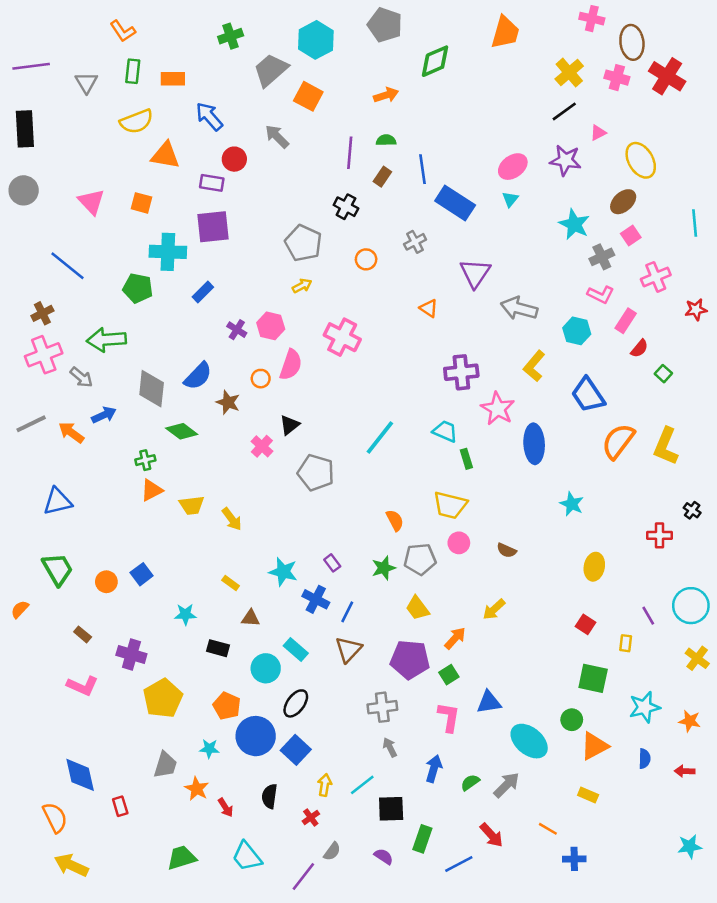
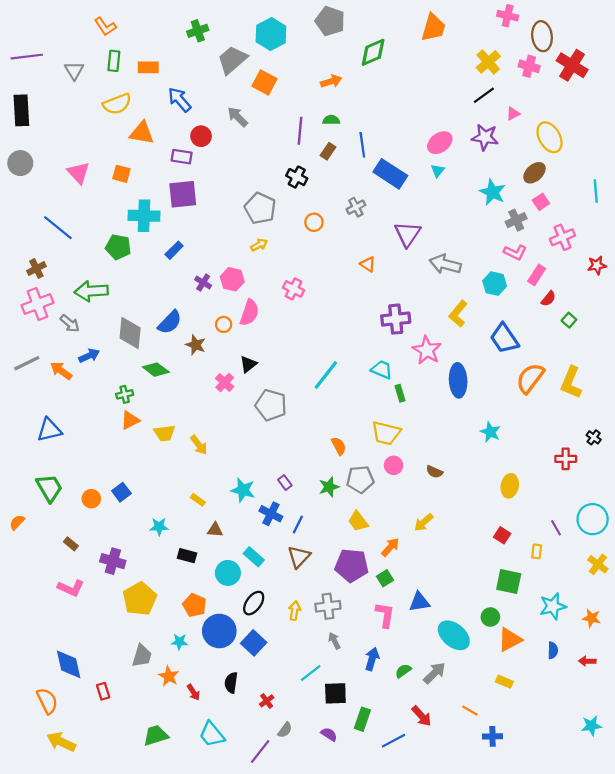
pink cross: (342, 337) -> (294, 289), size x0.7
yellow arrow: (325, 785) -> (295, 611), moved

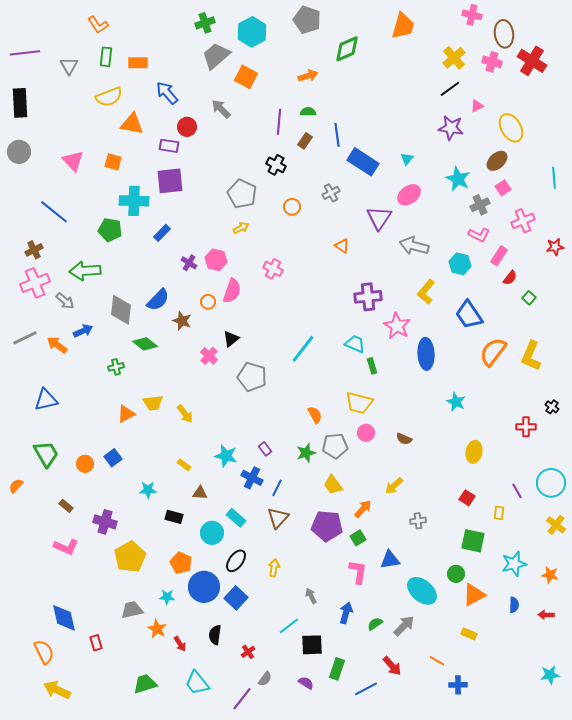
green cross: (198, 31) -> (205, 23), moved
pink ellipse: (440, 143) -> (409, 195), moved
orange triangle: (130, 420) -> (126, 414), moved
gray cross: (328, 606) -> (418, 521), moved, size x0.7
gray trapezoid: (142, 656) -> (132, 610), turned -120

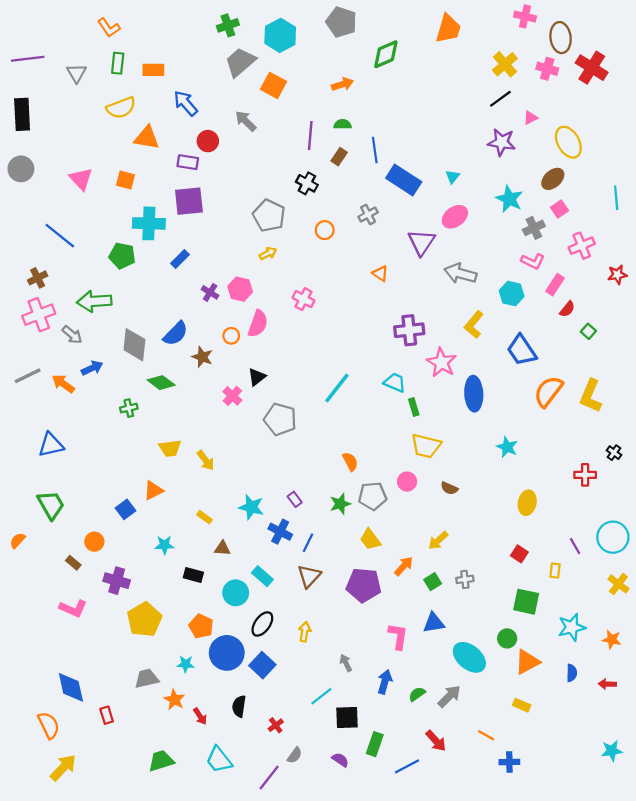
yellow trapezoid: (359, 403) -> (426, 446), moved
orange triangle: (126, 414) -> (153, 490), moved
orange circle: (85, 464) -> (94, 542), moved
green square: (358, 538) -> (433, 582), moved
yellow arrow: (57, 690) -> (63, 768), turned 108

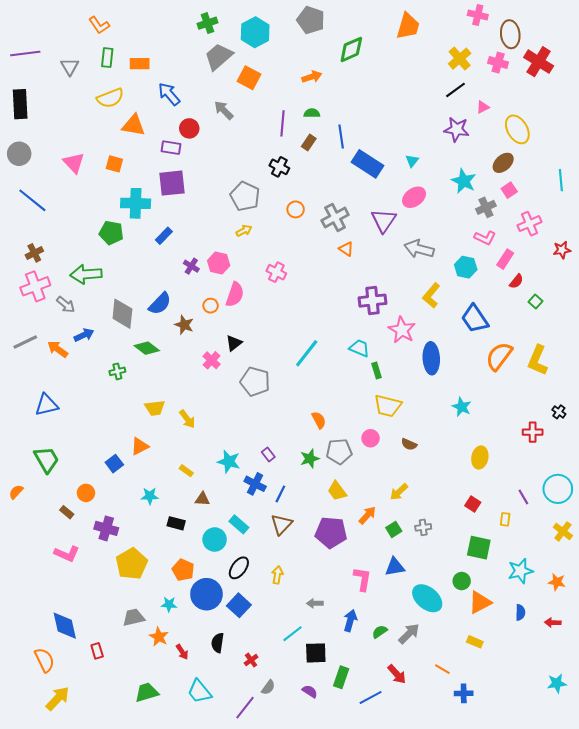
gray cross: (368, 215) -> (335, 218), moved, size x1.5
blue line: (60, 236) -> (32, 200), moved
gray arrow: (346, 663) -> (315, 603), turned -63

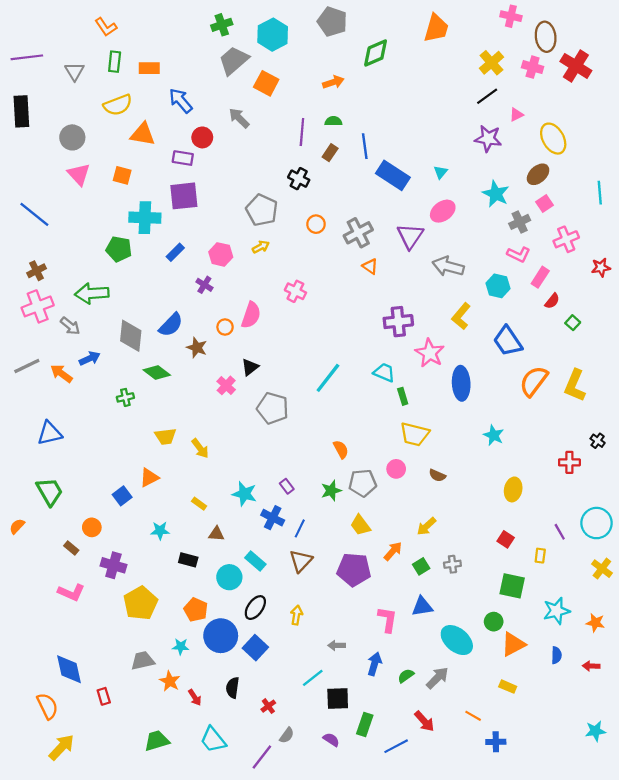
gray circle: (19, 154) -> (72, 137), moved
pink hexagon: (219, 263) -> (221, 254), moved

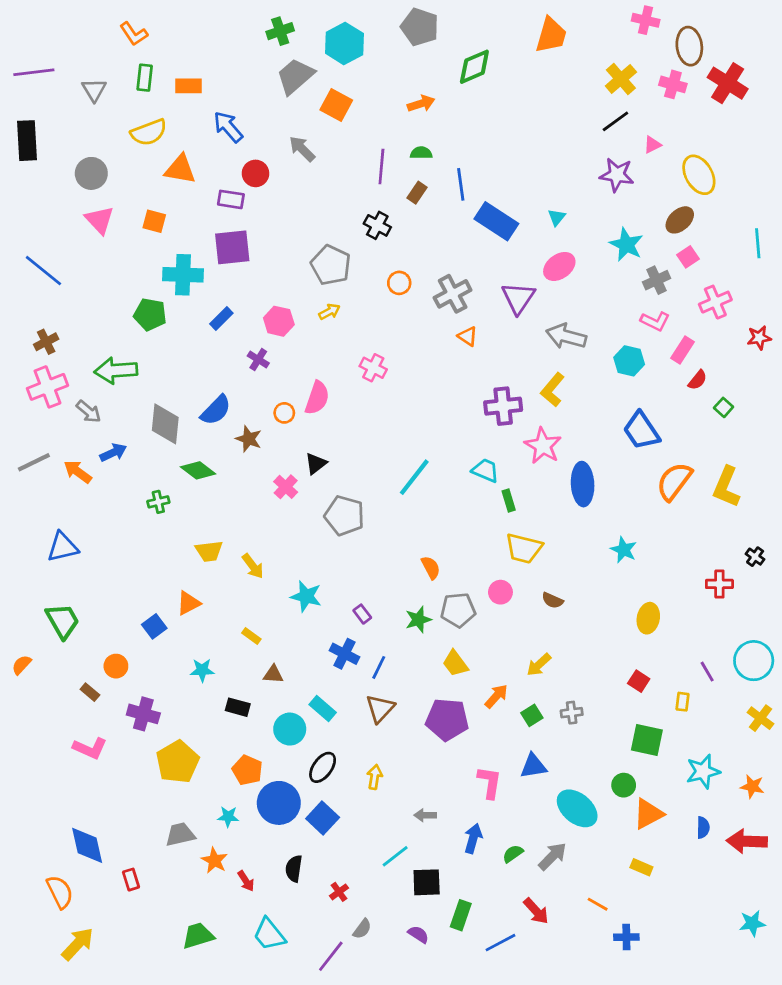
yellow L-shape: (461, 316) -> (552, 390), moved
cyan star: (245, 494) -> (306, 596), moved
red arrow: (591, 666) -> (747, 841), size x1.8

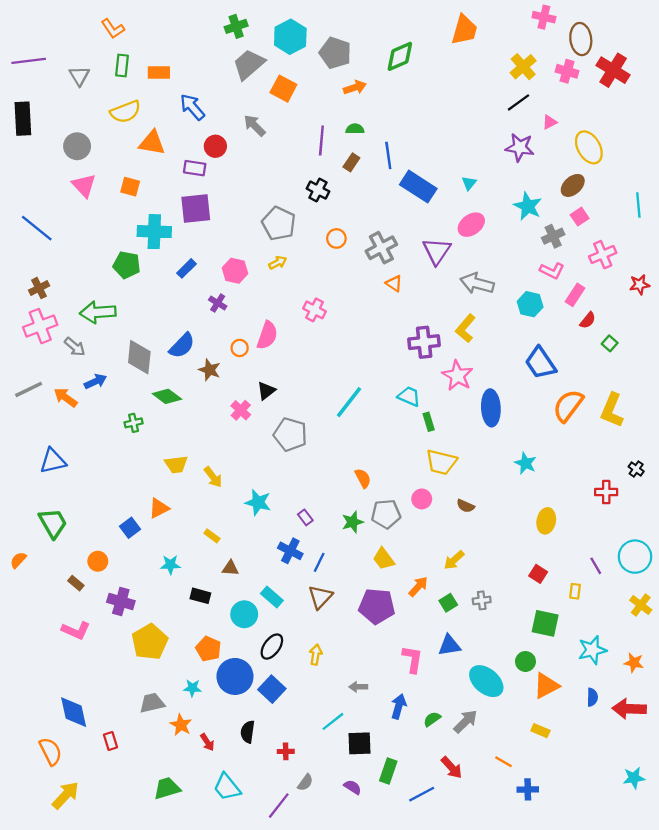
gray pentagon: (420, 27) -> (335, 53), moved
red cross: (339, 892) -> (286, 751), turned 35

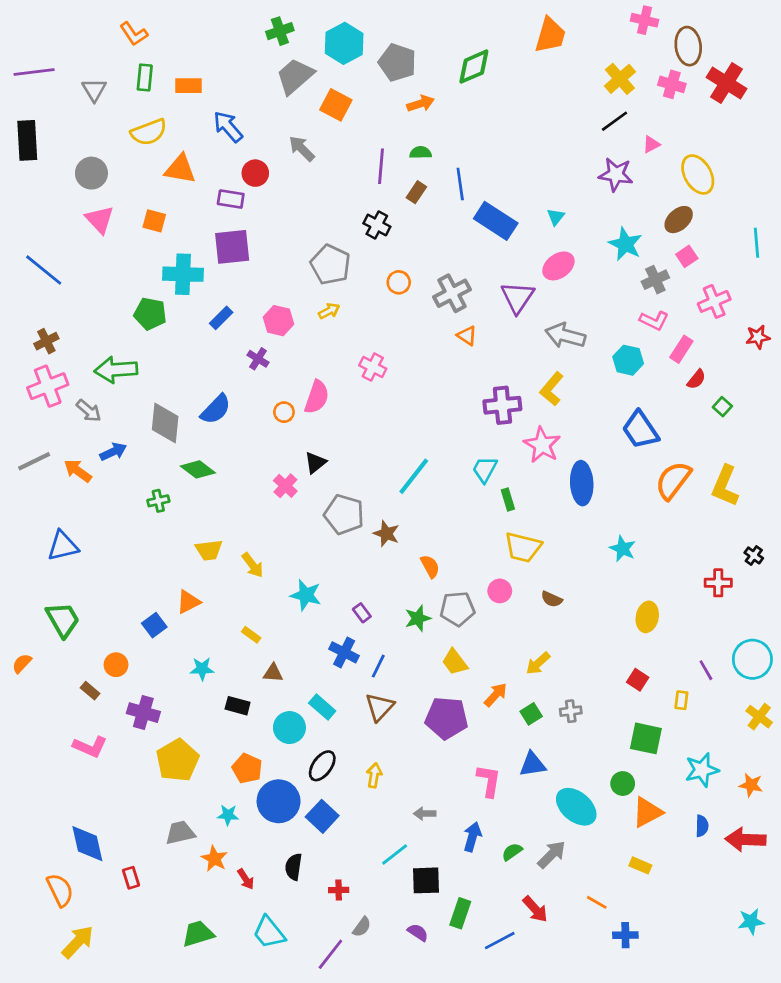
brown star: (210, 370) -> (386, 534), moved
cyan trapezoid: (409, 396) -> (485, 469), turned -85

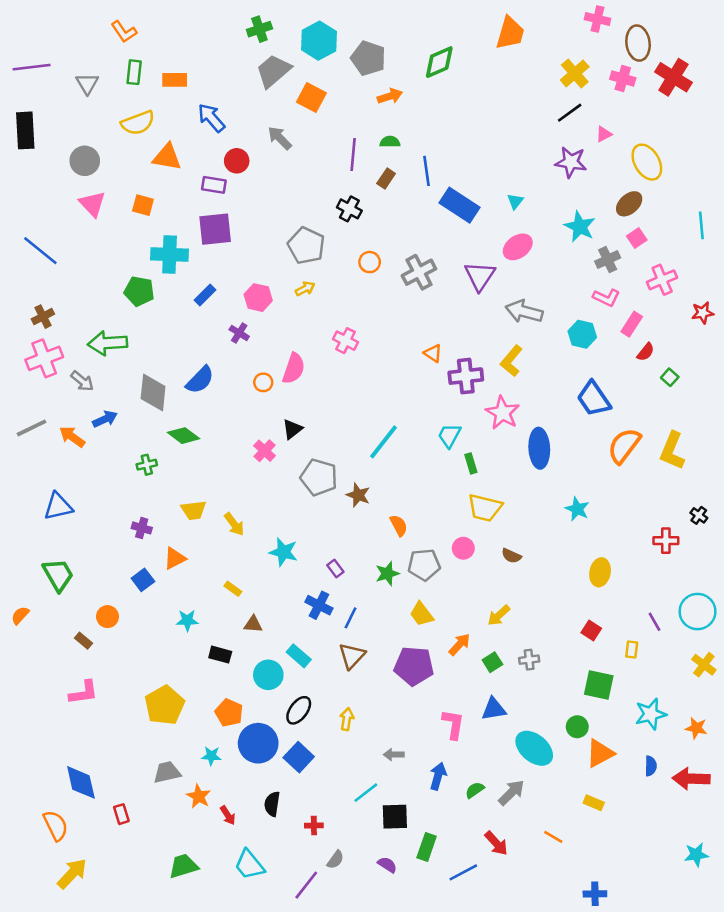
orange triangle: (467, 336) -> (433, 353), moved
purple cross: (143, 713) -> (142, 528), moved, size x0.7
pink L-shape: (90, 747) -> (83, 693), turned -32
blue cross: (625, 935) -> (595, 894), moved

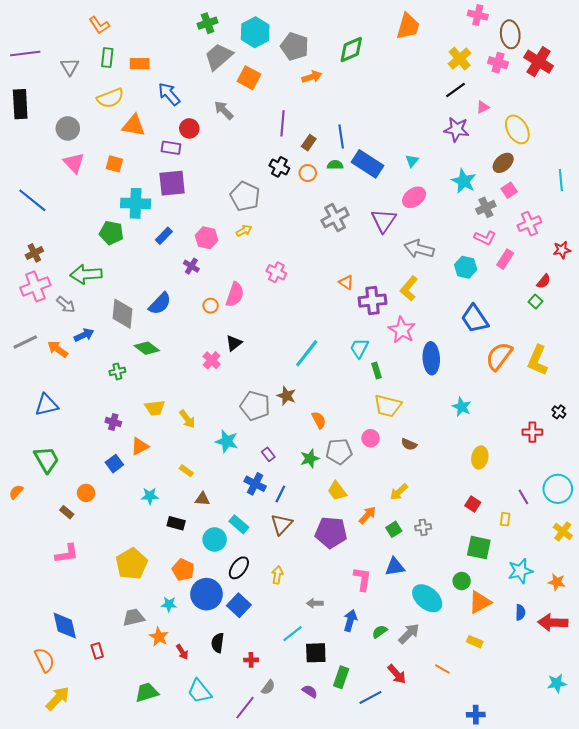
green semicircle: (390, 142) -> (335, 165), moved
orange circle: (370, 262) -> (308, 173), moved
red semicircle: (646, 352) -> (544, 281), moved
gray pentagon: (319, 477) -> (255, 406), moved

